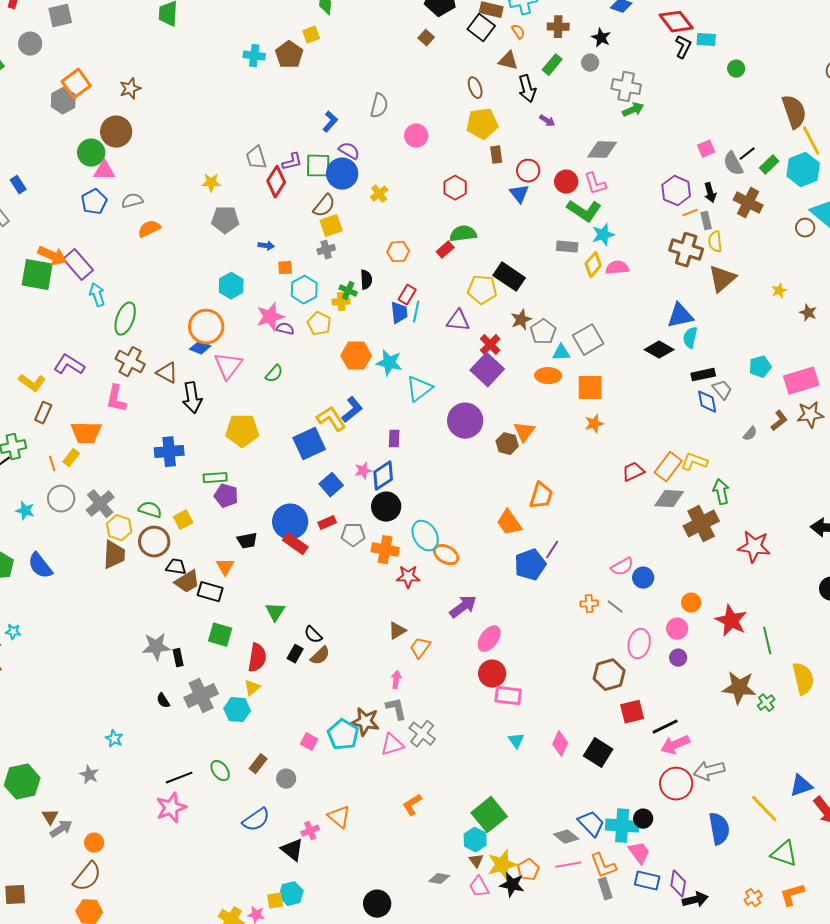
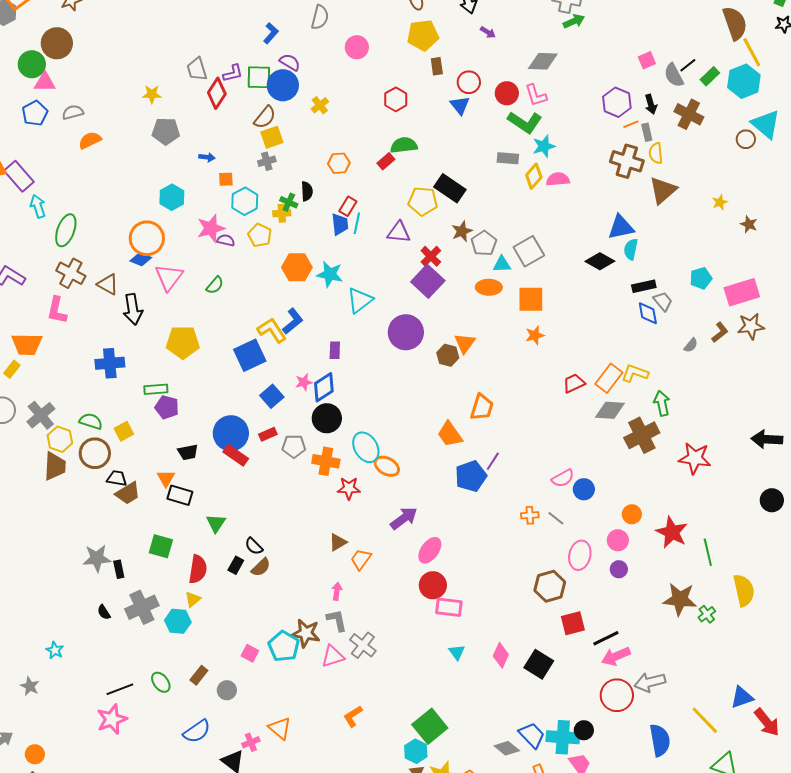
black rectangle: (210, 592) -> (180, 495), moved

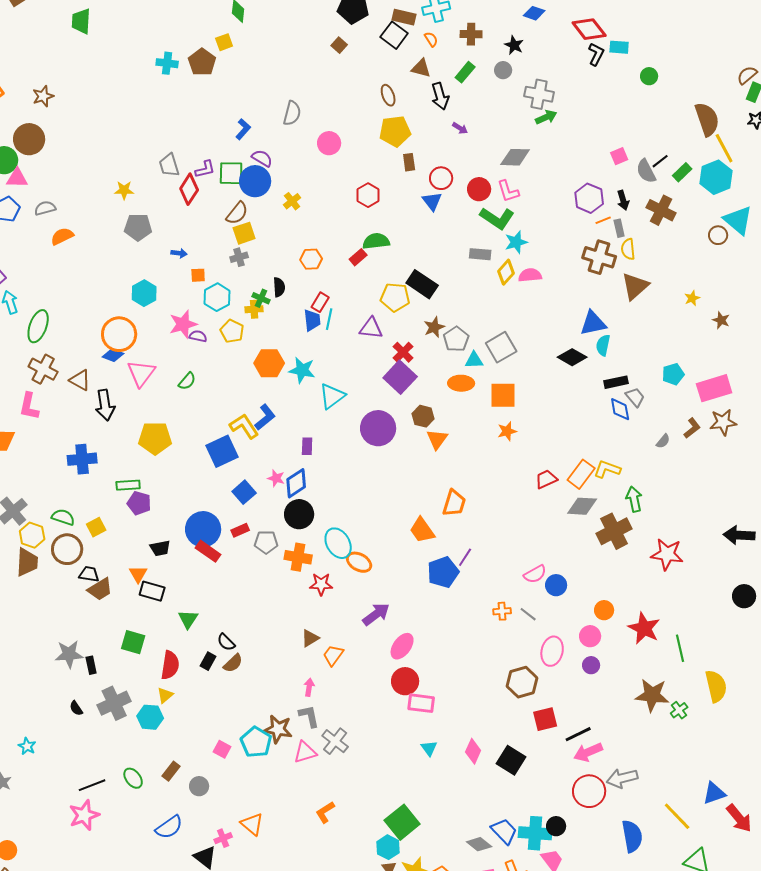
brown hexagon: (448, 355) -> (423, 416), moved
pink star: (304, 382) -> (276, 478), turned 30

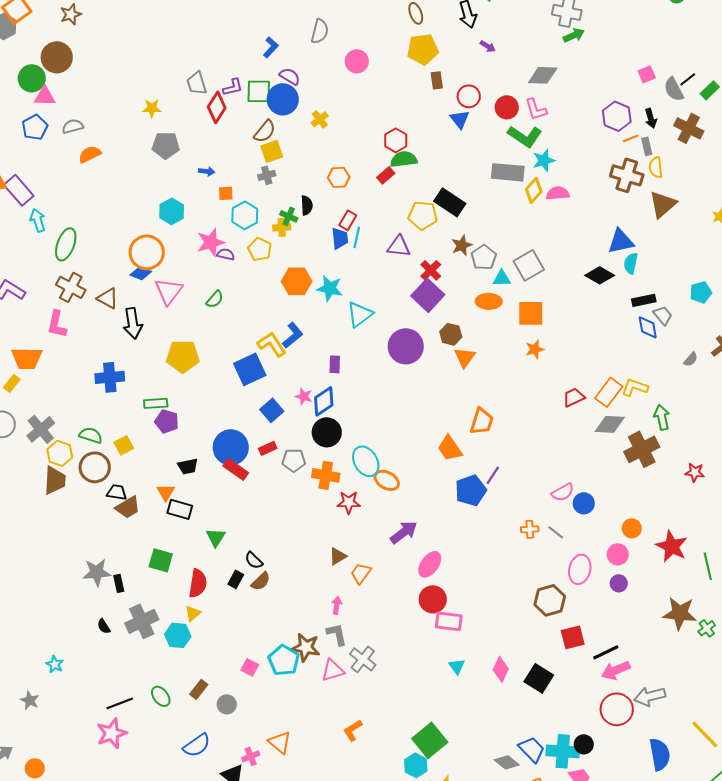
red hexagon: (368, 195) -> (396, 140), moved
gray rectangle: (480, 254) -> (508, 172), size x1.5
red star: (667, 554) -> (695, 472), size x0.6

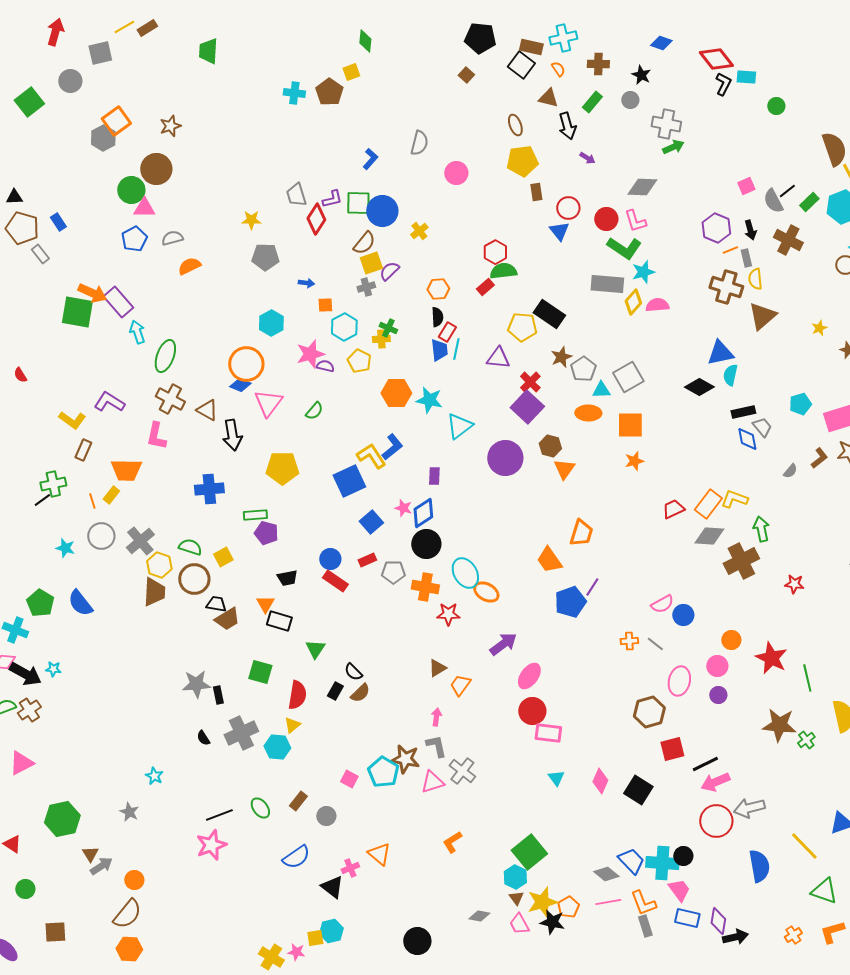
purple semicircle: (290, 76) -> (389, 271), moved, turned -75
black semicircle: (307, 205) -> (437, 317), moved
blue circle: (231, 447) -> (330, 559), size x0.6

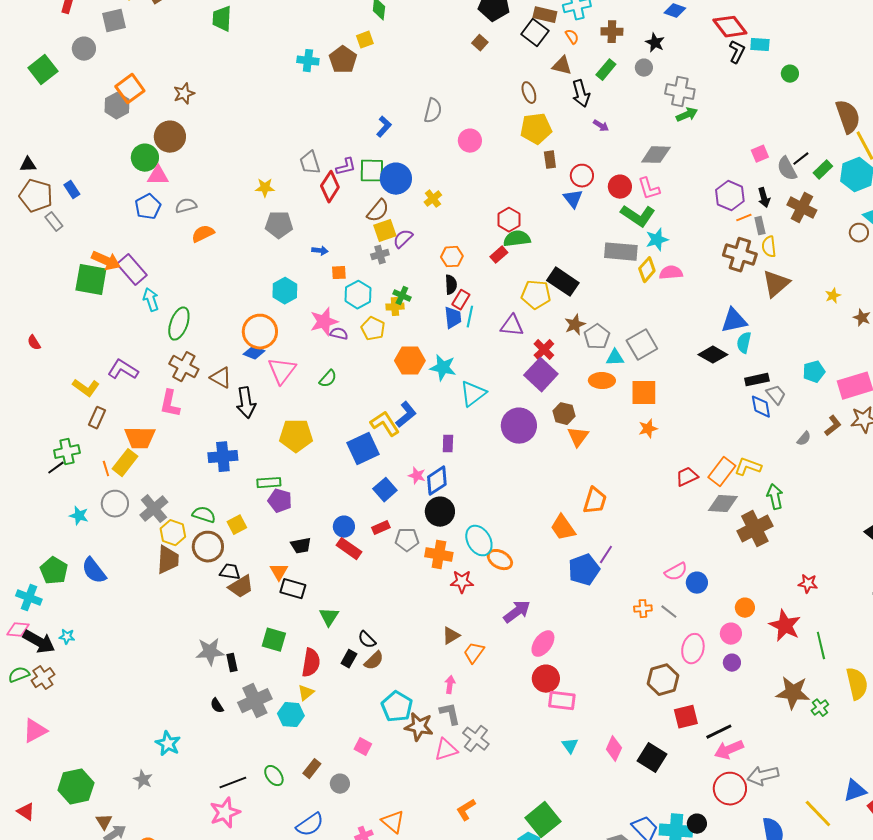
yellow rectangle: (111, 495) -> (125, 463), size x1.5
red star: (794, 584) -> (808, 584), moved
cyan pentagon: (383, 772) -> (397, 707), moved
cyan star: (154, 776) -> (168, 744), size x1.4

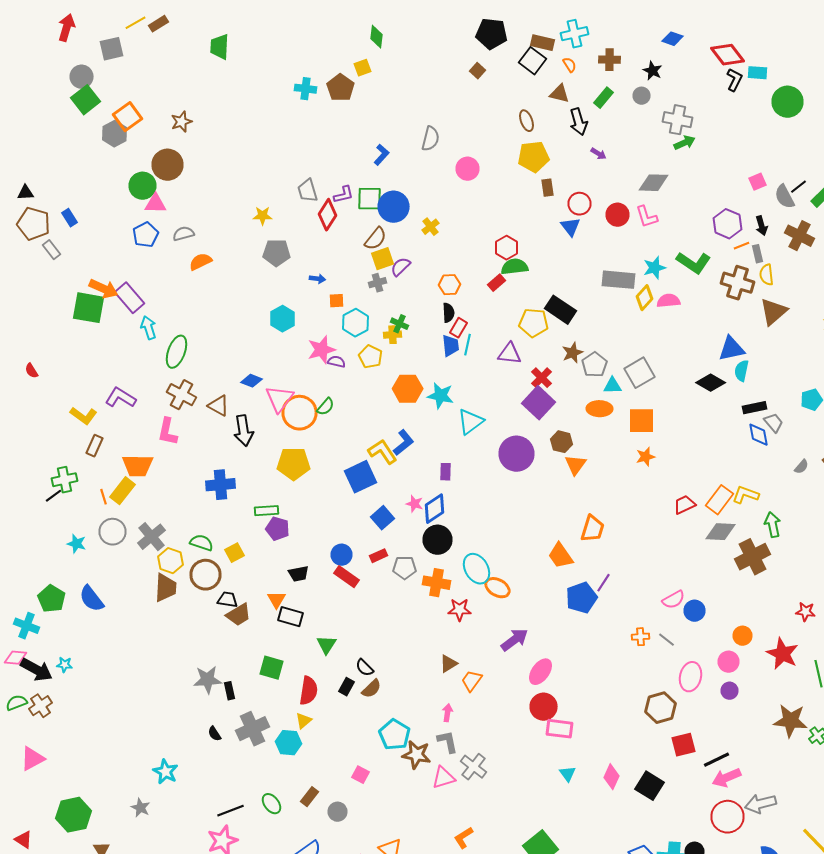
green square: (43, 70) -> (86, 100), moved
green circle: (790, 74) -> (788, 102), size x1.8
green L-shape: (638, 216) -> (694, 263), moved
orange circle: (260, 332) -> (300, 413), moved

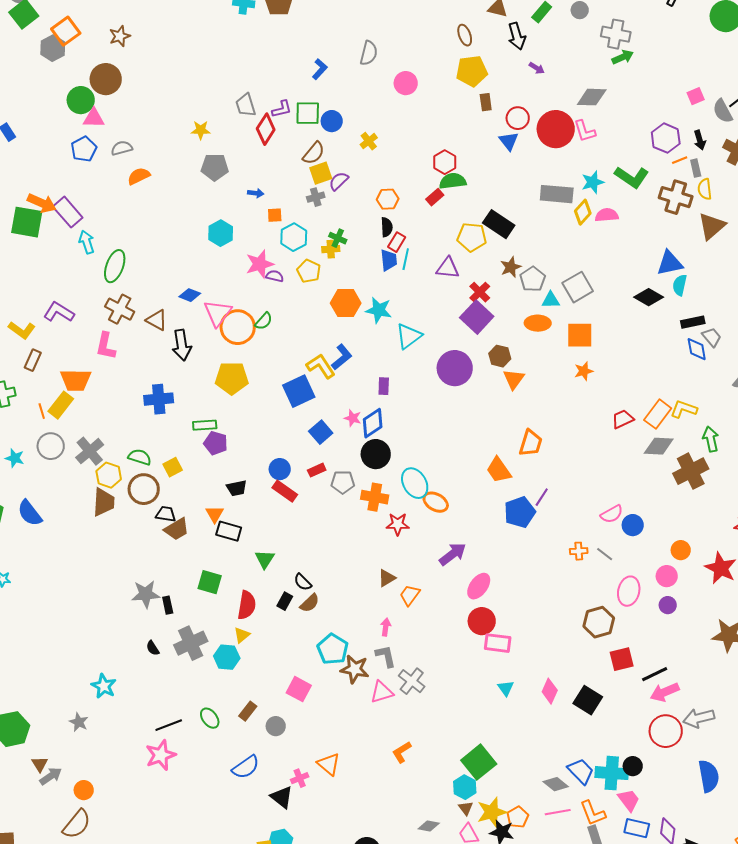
blue circle: (394, 207) -> (332, 121), size x0.7
red circle: (618, 215) -> (556, 129), size x1.6
pink square: (360, 775) -> (299, 689), size x1.4

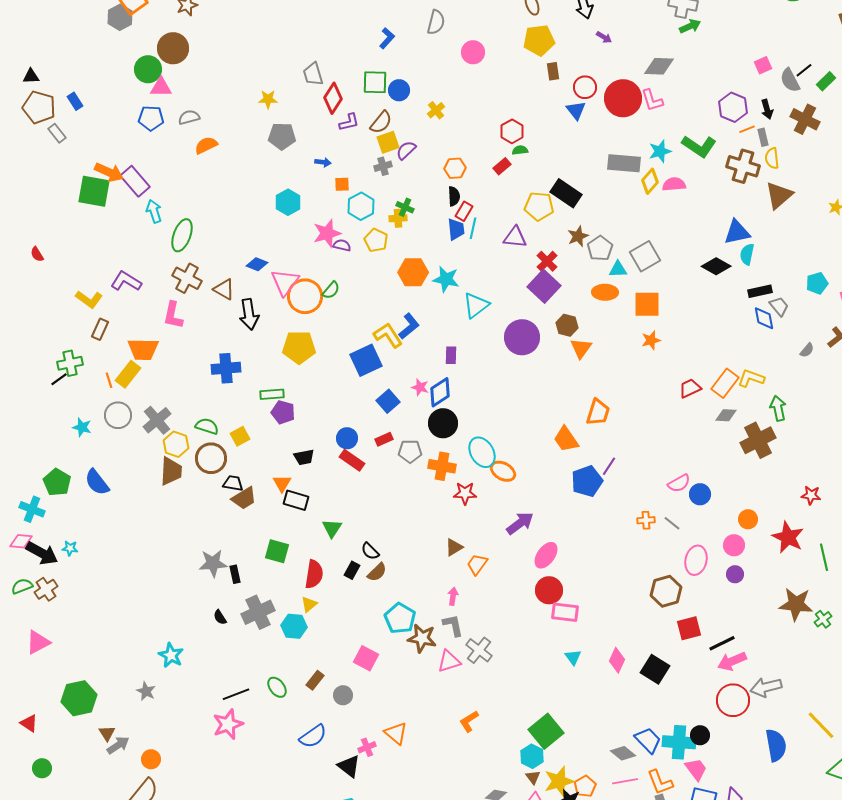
purple L-shape: (282, 109) -> (349, 122), moved
blue pentagon: (84, 149) -> (151, 118), turned 30
green semicircle: (453, 181) -> (520, 150), size x0.6
gray diamond: (659, 446) -> (726, 415), size x0.7

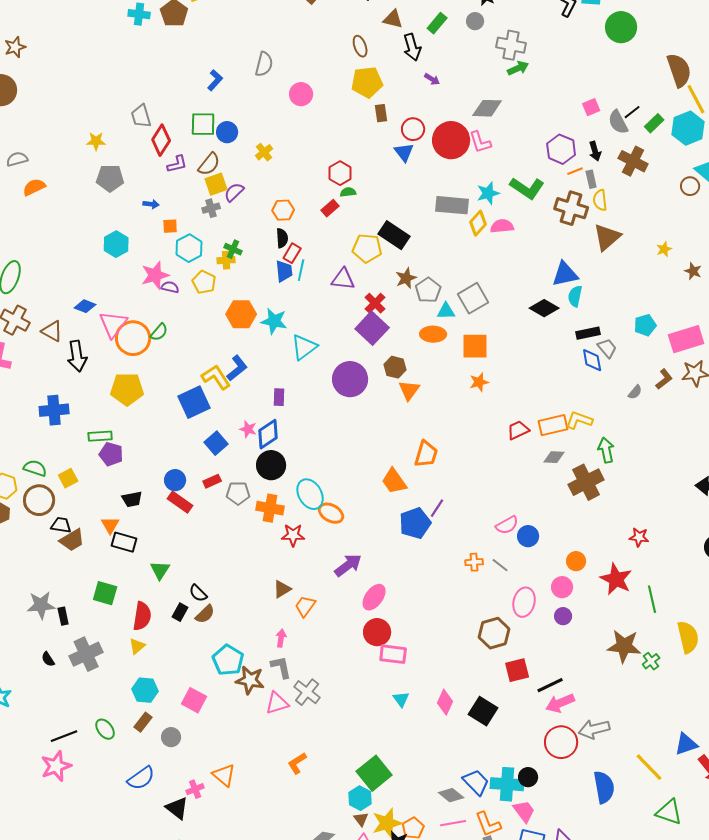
orange rectangle: (725, 383) -> (553, 425), turned 40
cyan hexagon: (294, 626) -> (145, 690), moved

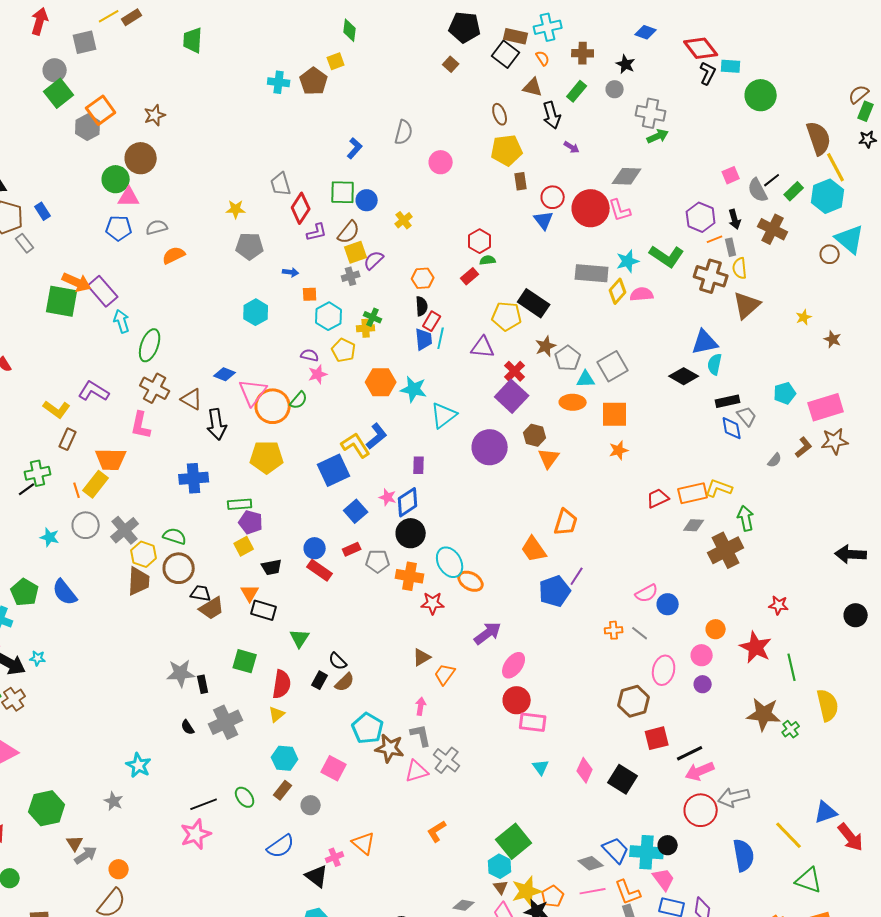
pink star: (155, 275) -> (318, 374), moved, size x0.7
yellow square: (68, 478) -> (244, 546), moved

